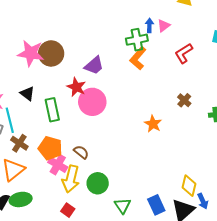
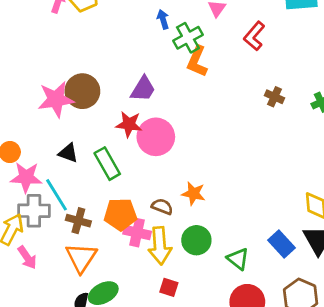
blue arrow: (149, 25) -> (163, 19), moved
orange star: (153, 124) -> (194, 194), moved

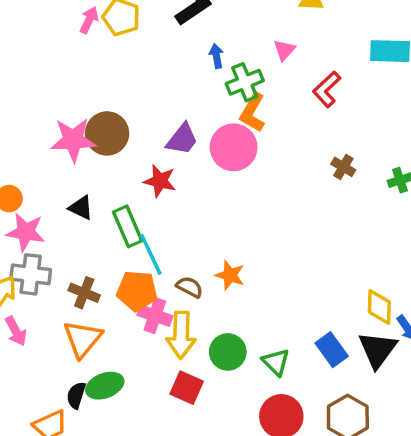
pink circle: (156, 137) -> (234, 147), moved
cyan line: (57, 195) -> (151, 254), moved
green circle: (196, 240) -> (228, 352), moved
red square: (169, 287) -> (187, 388), size x1.4

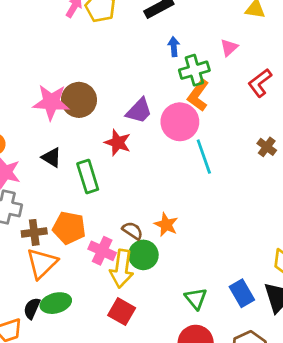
cyan line: (151, 254) -> (204, 157), moved
orange pentagon: (137, 291) -> (69, 228), moved
brown cross: (84, 293) -> (34, 232), moved, turned -35
green circle: (228, 352) -> (143, 255), moved

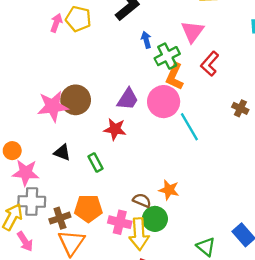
pink triangle: (229, 48) -> (193, 31), size x1.5
red L-shape: (260, 83) -> (210, 64), moved
green rectangle: (88, 177) -> (96, 162), size x0.7

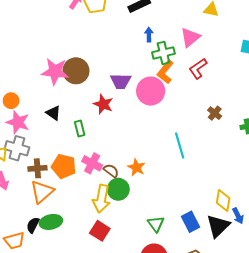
purple trapezoid: (128, 99) -> (121, 81), turned 45
cyan line: (189, 127) -> (180, 145), moved
pink cross: (120, 222) -> (92, 163), moved

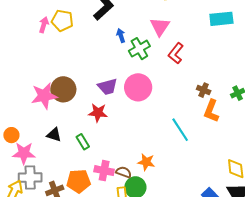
orange L-shape: (165, 72) -> (211, 111), moved

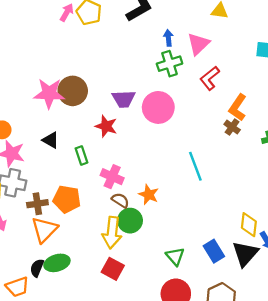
blue arrow: (121, 36) -> (168, 38), moved
orange L-shape: (211, 111) -> (238, 107), moved
pink cross: (104, 171) -> (112, 177), moved

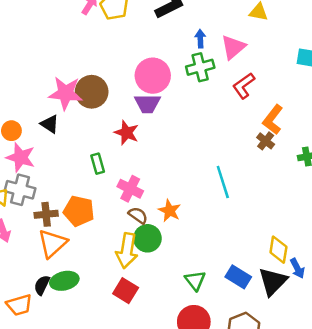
pink circle: (158, 107) -> (153, 76), moved
black triangle: (51, 140) -> (50, 124), moved
blue rectangle: (214, 251) -> (238, 277), turned -30

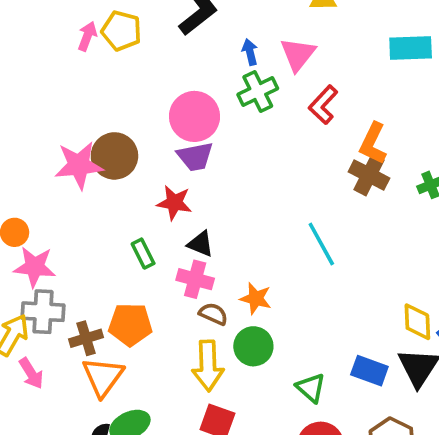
black triangle: (50, 124) -> (201, 244), moved
brown cross: (266, 141) -> (369, 175), size x1.5
green circle: (147, 238) -> (253, 346), moved

